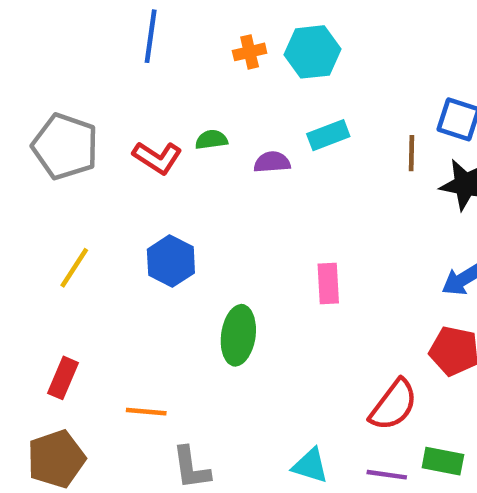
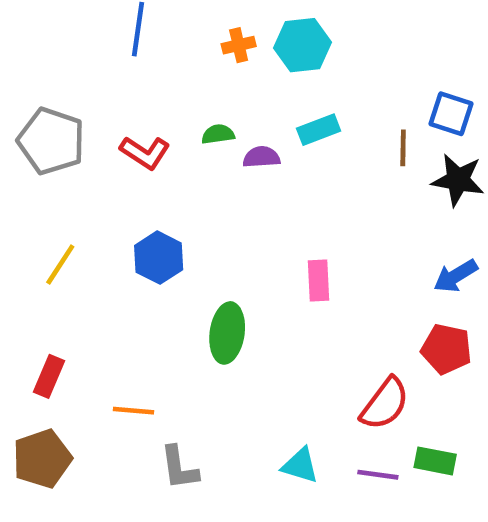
green semicircle: (211, 140) -> (218, 134), moved

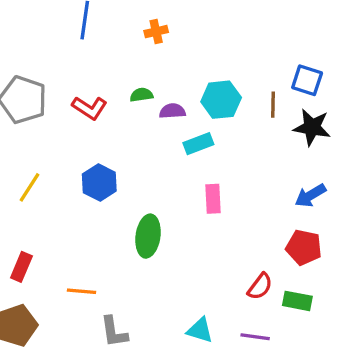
cyan hexagon: (303, 45) -> (221, 100), moved
cyan rectangle: (319, 130) -> (198, 144), moved
red semicircle: (385, 404) -> (260, 286), size x0.7
green rectangle: (435, 461) -> (297, 301), moved

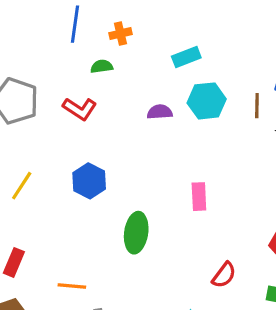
orange cross: (156, 32) -> (120, 34), moved
green semicircle: (142, 95) -> (102, 66), moved
cyan rectangle: (198, 144) -> (186, 57), moved
red semicircle: (260, 286) -> (224, 275), moved

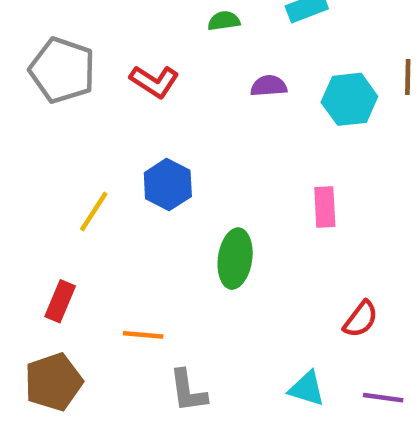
green semicircle: (102, 66) -> (224, 21), moved
cyan hexagon: (207, 101) -> (349, 99), moved
yellow line: (22, 186) -> (94, 211), moved

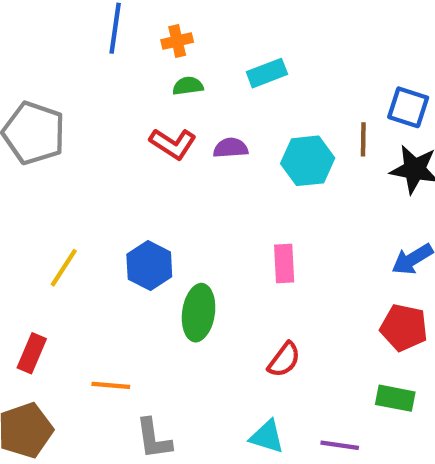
red L-shape: (154, 81) -> (173, 144), moved
blue hexagon: (168, 185) -> (149, 266), moved
red semicircle: (361, 319) -> (284, 360), moved

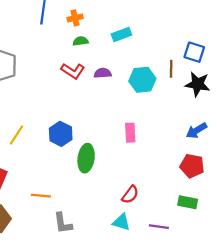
red semicircle: (284, 360) -> (130, 195), moved

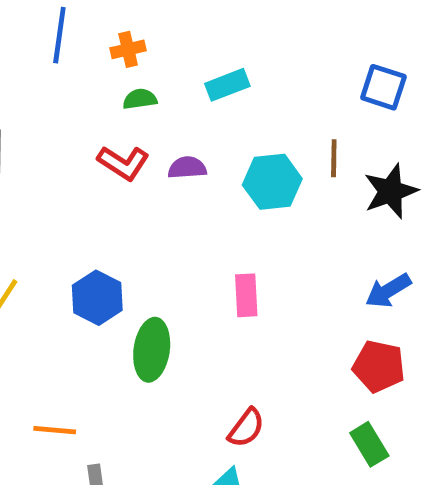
blue square: (194, 52) -> (383, 87), moved
black star: (198, 84) -> (391, 191), turned -30
green rectangle: (188, 202) -> (369, 444), turned 48

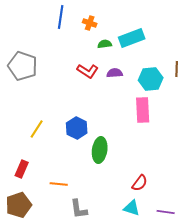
orange cross: (128, 49) -> (90, 23), turned 32
cyan rectangle: (227, 85) -> (132, 38), size x1.4
green semicircle: (140, 99) -> (105, 44), moved
pink rectangle: (246, 295) -> (143, 110), moved, size x1.4

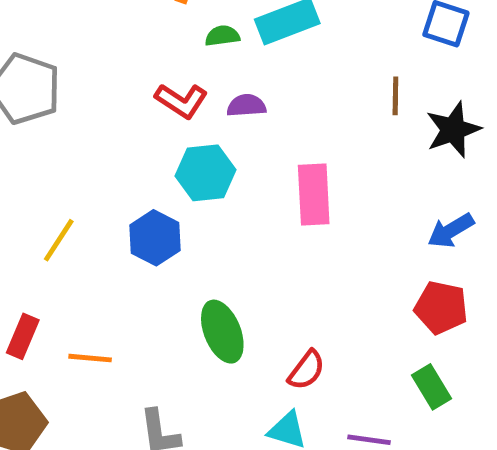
cyan hexagon: (151, 79) -> (205, 173), moved
green ellipse: (100, 150) -> (222, 332), moved, turned -30
orange line: (59, 184) -> (90, 358), moved

